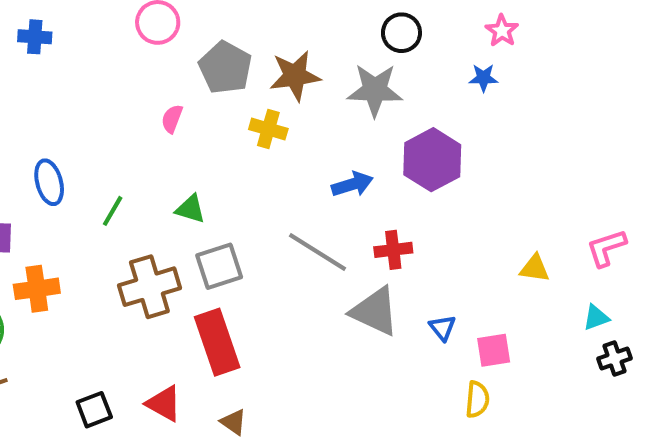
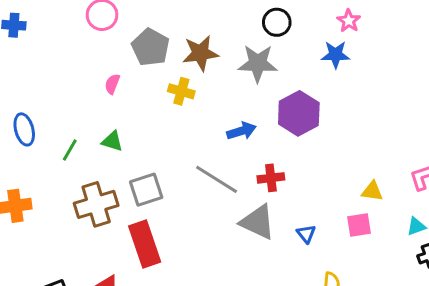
blue star: (483, 78) -> (335, 55), size x1.4
green triangle: (190, 209) -> (112, 141), moved
pink square: (494, 350) -> (359, 225), moved

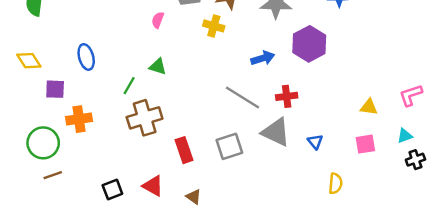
green line: (70, 150) -> (129, 86), moved
gray square: (146, 190) -> (229, 146), moved
pink square: (359, 225) -> (365, 144), moved
red rectangle: (145, 244) -> (184, 150), size x0.7

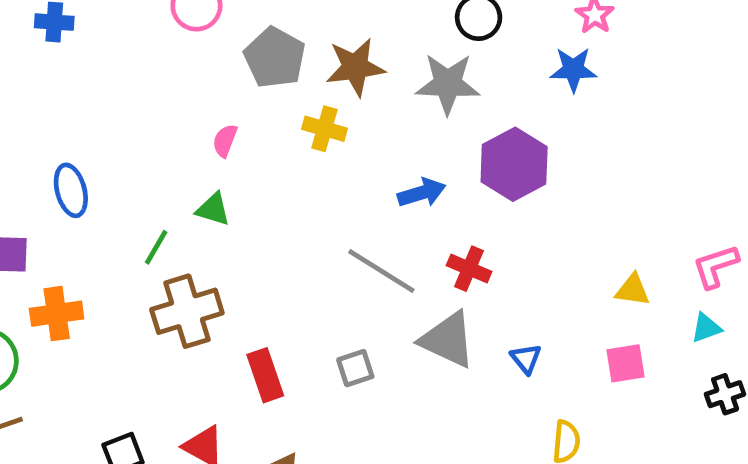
pink semicircle: (158, 20) -> (225, 141), moved
red cross: (287, 96) -> (469, 269), turned 30
cyan triangle: (405, 136) -> (706, 328), moved
gray square: (229, 146) -> (355, 368), size x0.7

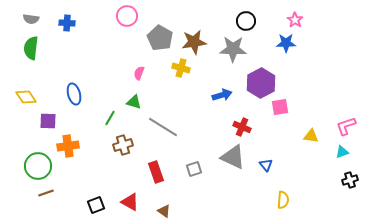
gray line: (381, 271) -> (163, 127), moved
brown cross: (187, 311) -> (123, 145), size x0.7
pink square: (625, 363) -> (280, 107), moved

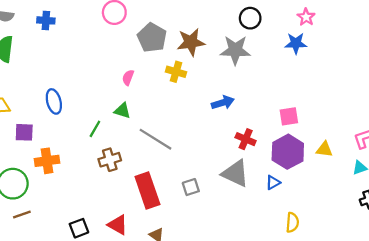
purple hexagon: (261, 83) -> (288, 152), moved
blue triangle: (266, 165) -> (273, 183), turned 40
red rectangle: (156, 172) -> (147, 191), size x1.4

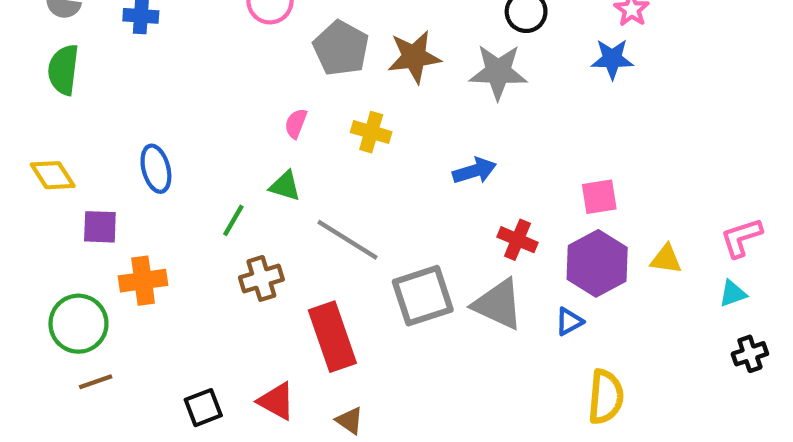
yellow cross: (176, 72) -> (371, 132), moved
gray square: (191, 187) -> (423, 296), moved, size x1.8
yellow semicircle: (292, 222) -> (606, 397), size x1.4

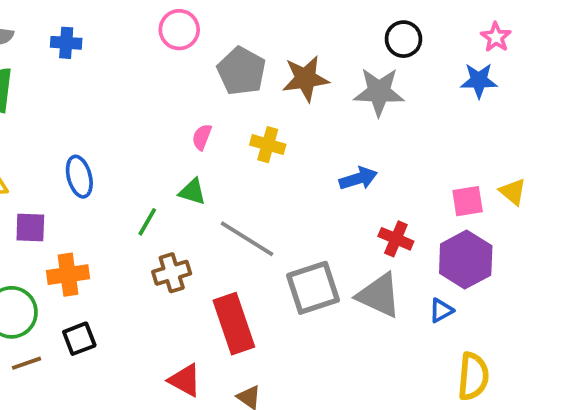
yellow triangle: (666, 259) -> (513, 192), moved, turned 32
black square: (203, 408) -> (79, 339), moved

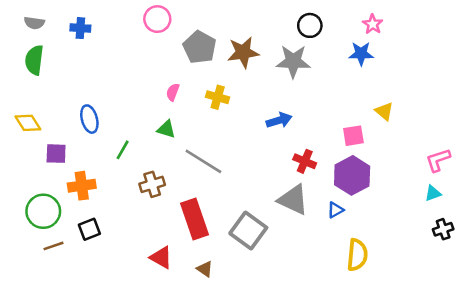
yellow triangle: (513, 192) -> (384, 111), moved
green line: (147, 222) -> (123, 150), moved
gray square: (313, 288) -> (248, 231), moved, turned -36

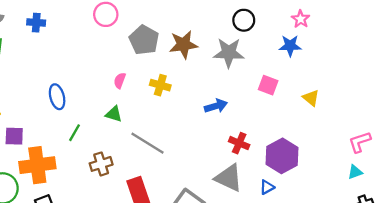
blue ellipse: (89, 119) -> (57, 97), moved
pink square: (353, 136) -> (268, 85), moved, turned 30
orange cross: (82, 186) -> (37, 165), size x1.4

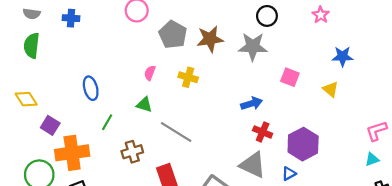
blue star: (290, 46) -> (343, 56), moved
blue arrow: (216, 106) -> (252, 104), moved
purple square: (14, 136) -> (50, 125), turned 30

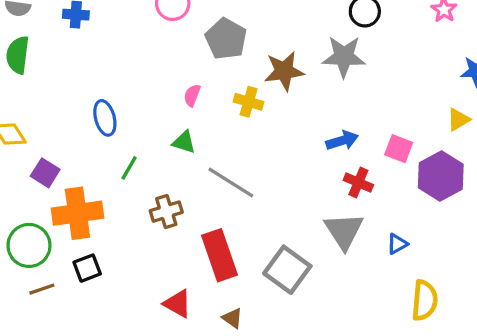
brown star: (210, 39) -> (284, 71), moved
pink square: (290, 77) -> (399, 149), moved
yellow triangle: (330, 89) -> (458, 120), turned 49
purple hexagon: (303, 144) -> (441, 176), moved
gray triangle: (253, 165) -> (344, 231), turned 32

